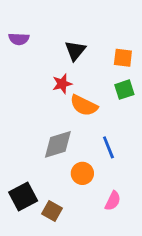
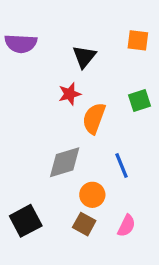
purple semicircle: (19, 39) -> (21, 44), size x1.4
orange square: (123, 58) -> (138, 40), moved
orange semicircle: (84, 105) -> (94, 118), turned 84
brown square: (52, 211) -> (84, 224), moved

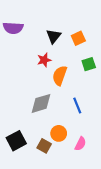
orange square: (138, 40) -> (78, 38), moved, turned -32
orange circle: (92, 195) -> (59, 133), moved
brown square: (84, 224) -> (44, 146), moved

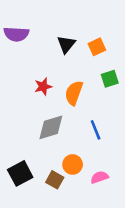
red star: (44, 60) -> (43, 86), moved
pink semicircle: (80, 144) -> (99, 177), turned -136

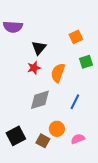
black triangle: (66, 44) -> (39, 48), moved
blue line: (96, 130) -> (75, 102), turned 49

